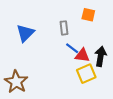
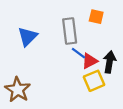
gray rectangle: (64, 28) -> (70, 31), size x1.6
red triangle: (82, 55) -> (90, 61), turned -35

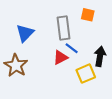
red triangle: (90, 61) -> (60, 57), moved
brown star: (18, 90) -> (16, 65), moved

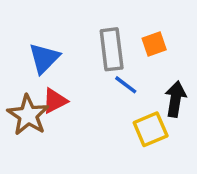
orange square: (88, 15) -> (154, 44), moved, turned -32
red triangle: (60, 57) -> (55, 101), moved

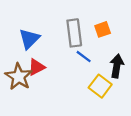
yellow square: (151, 129) -> (100, 86), turned -30

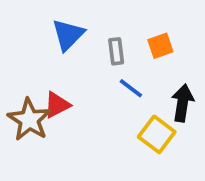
gray rectangle: (74, 33) -> (116, 51), size x0.6
blue triangle: (29, 39) -> (68, 35), moved

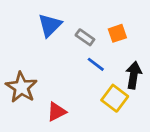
gray rectangle: (116, 51) -> (85, 37), turned -48
red triangle: (57, 105) -> (57, 112), moved

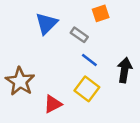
orange square: (117, 33) -> (101, 13), moved
yellow square: (115, 98) -> (87, 89), moved

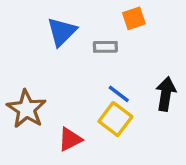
gray rectangle: (79, 35) -> (105, 47), turned -36
blue line: (89, 60) -> (119, 94), moved

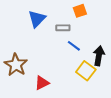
blue line: (119, 94) -> (74, 46), moved
yellow square: (115, 119) -> (86, 71), moved

